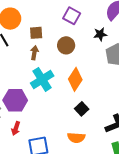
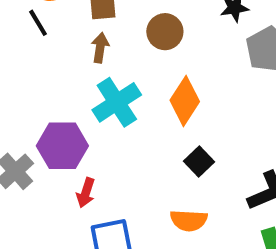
red arrow: (16, 128) -> (86, 193), moved

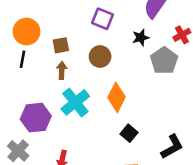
black line: (38, 23) -> (22, 59), turned 48
purple hexagon: (62, 146) -> (36, 118), moved

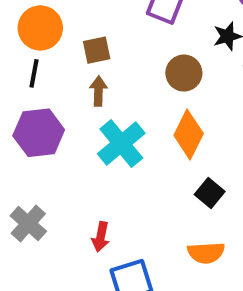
brown circle: (100, 56) -> (184, 73), moved
purple hexagon: (36, 118) -> (39, 133), moved

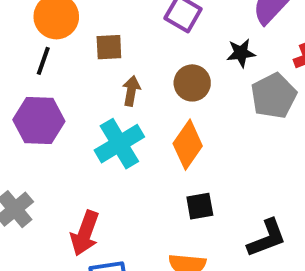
brown arrow: (98, 91) -> (131, 91), moved
black square: (210, 193) -> (200, 206), turned 32
red arrow: (101, 237) -> (85, 233), size x1.5

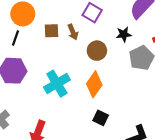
brown arrow: (131, 91) -> (73, 32), moved, turned 147
black square: (200, 206) -> (101, 118), turned 35

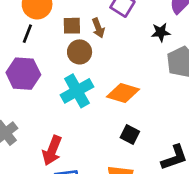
brown circle: (97, 51) -> (80, 52), moved
orange diamond: (94, 84) -> (123, 93), turned 70

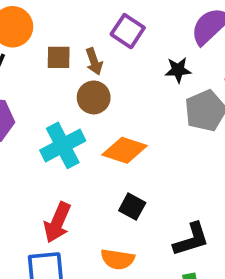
brown circle: (80, 52) -> (94, 97), moved
red arrow: (52, 150) -> (57, 222), moved

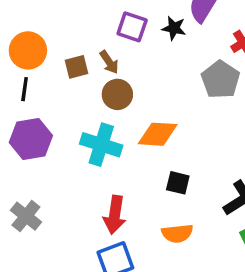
black star: (178, 70) -> (174, 28), moved, turned 30
cyan cross: (63, 145) -> (101, 145), turned -30

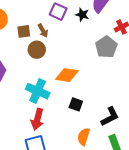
brown circle: (117, 94) -> (37, 50), moved
cyan cross: (101, 145) -> (38, 91), moved
orange semicircle: (177, 233) -> (84, 137), moved, turned 108

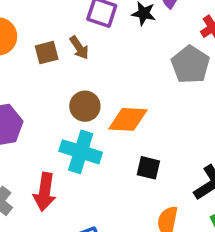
brown circle: (37, 50) -> (85, 106), moved
red arrow: (37, 119) -> (45, 192), moved

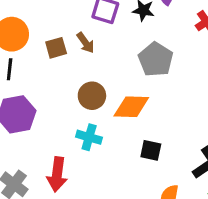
gray pentagon: (190, 65) -> (156, 60), moved
cyan cross: (81, 152) -> (89, 137), size x0.7

